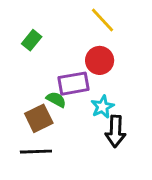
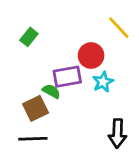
yellow line: (102, 20) -> (119, 28), moved
cyan star: (102, 107) -> (103, 82), moved
black arrow: (115, 131) -> (117, 133), moved

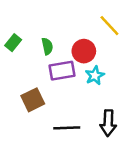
green rectangle: (29, 37) -> (13, 43), moved
green semicircle: (51, 91) -> (47, 46), moved, turned 49
black line: (33, 139) -> (67, 128), moved

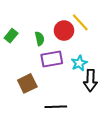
yellow line: (109, 26) -> (80, 22), moved
red circle: (84, 51) -> (64, 31), moved
black arrow: (108, 123) -> (90, 80), moved

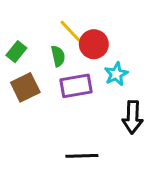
yellow line: (80, 22) -> (71, 32), moved
cyan star: (79, 63) -> (116, 74), moved
brown square: (27, 83) -> (25, 87), moved

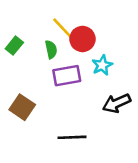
brown square: (25, 87) -> (22, 107), moved, turned -30
black arrow: (133, 117) -> (117, 103), turned 64

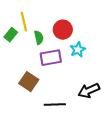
yellow line: (63, 28) -> (24, 22), moved, turned 30
black arrow: (117, 103) -> (89, 91), moved
brown square: (22, 107) -> (29, 82), moved

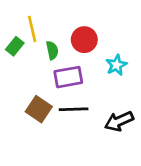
cyan star: (78, 50) -> (116, 65), moved
black line: (55, 105) -> (74, 109), moved

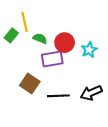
red circle: (84, 40) -> (65, 43), moved
green semicircle: (52, 50) -> (40, 38), turned -56
black line: (74, 109) -> (58, 96), moved

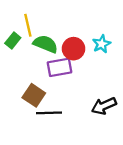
green semicircle: (40, 38) -> (45, 44), size x1.5
cyan star: (89, 50) -> (102, 44), moved
black line: (58, 96) -> (49, 113), moved

